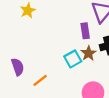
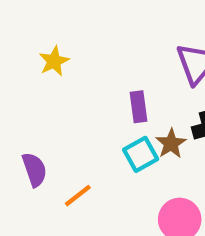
purple rectangle: (85, 31) -> (138, 107), moved

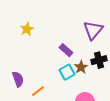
purple rectangle: (138, 107) -> (66, 50), turned -40

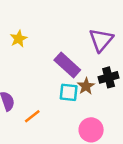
purple rectangle: (66, 50) -> (67, 65), size x1.5
cyan square: (67, 72) -> (69, 92), turned 35

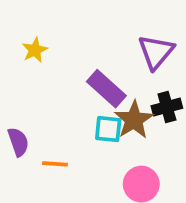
brown star: (86, 86) -> (134, 120), size x1.5
orange line: (32, 116) -> (55, 164), turned 42

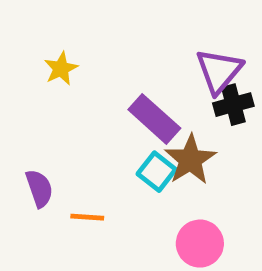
black cross: (167, 107) -> (233, 105), moved
cyan square: (108, 129) -> (157, 172), turned 32

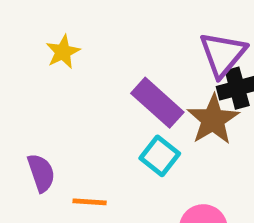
brown star: (190, 160) -> (213, 120), moved

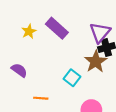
purple rectangle: (157, 103) -> (57, 28), moved
purple semicircle: (41, 173) -> (19, 70), moved, turned -35

